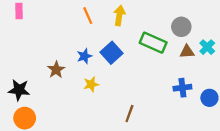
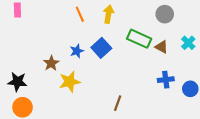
gray circle: (181, 27) -> (165, 14), moved
brown triangle: (187, 52) -> (162, 47), moved, turned 32
yellow star: (91, 84) -> (70, 82), moved, size x1.5

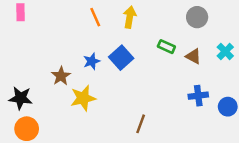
green rectangle: (139, 39) -> (166, 47), size x0.6

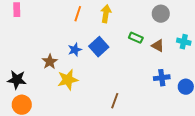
orange line: (95, 17) -> (78, 14), turned 42
cyan cross: (225, 51) -> (184, 42), turned -32

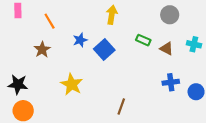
orange line: (78, 14) -> (50, 21), moved, turned -49
blue star: (75, 50) -> (80, 40), moved
brown star: (50, 62) -> (42, 50), moved
yellow star: (68, 80) -> (72, 84), turned -30

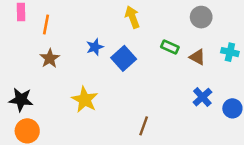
yellow arrow: (112, 15) -> (132, 17), turned -30
orange line: (50, 21) -> (46, 25), moved, turned 42
blue cross: (171, 82) -> (202, 97), turned -35

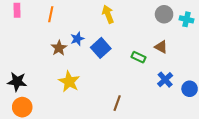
orange line: (46, 25) -> (51, 14), moved
green rectangle: (170, 47) -> (139, 57), moved
cyan cross: (230, 52) -> (187, 19), moved
brown star: (50, 58) -> (59, 48), moved

